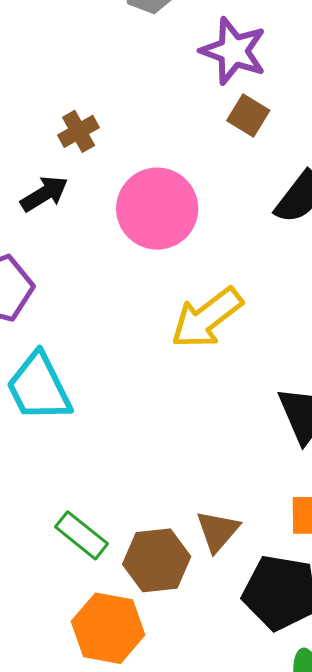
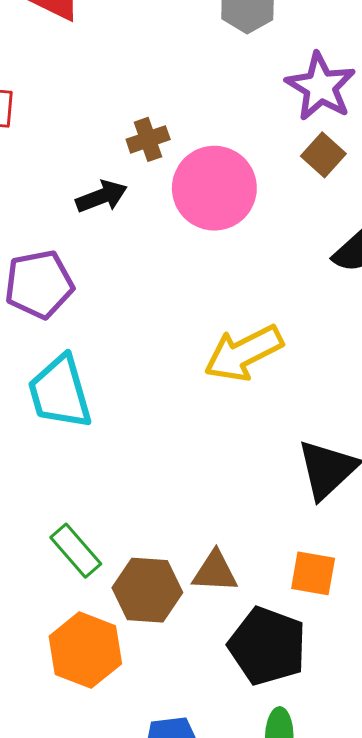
pink circle: (157, 209) -> (214, 188), moved
brown triangle: (218, 531) -> (215, 572), turned 42

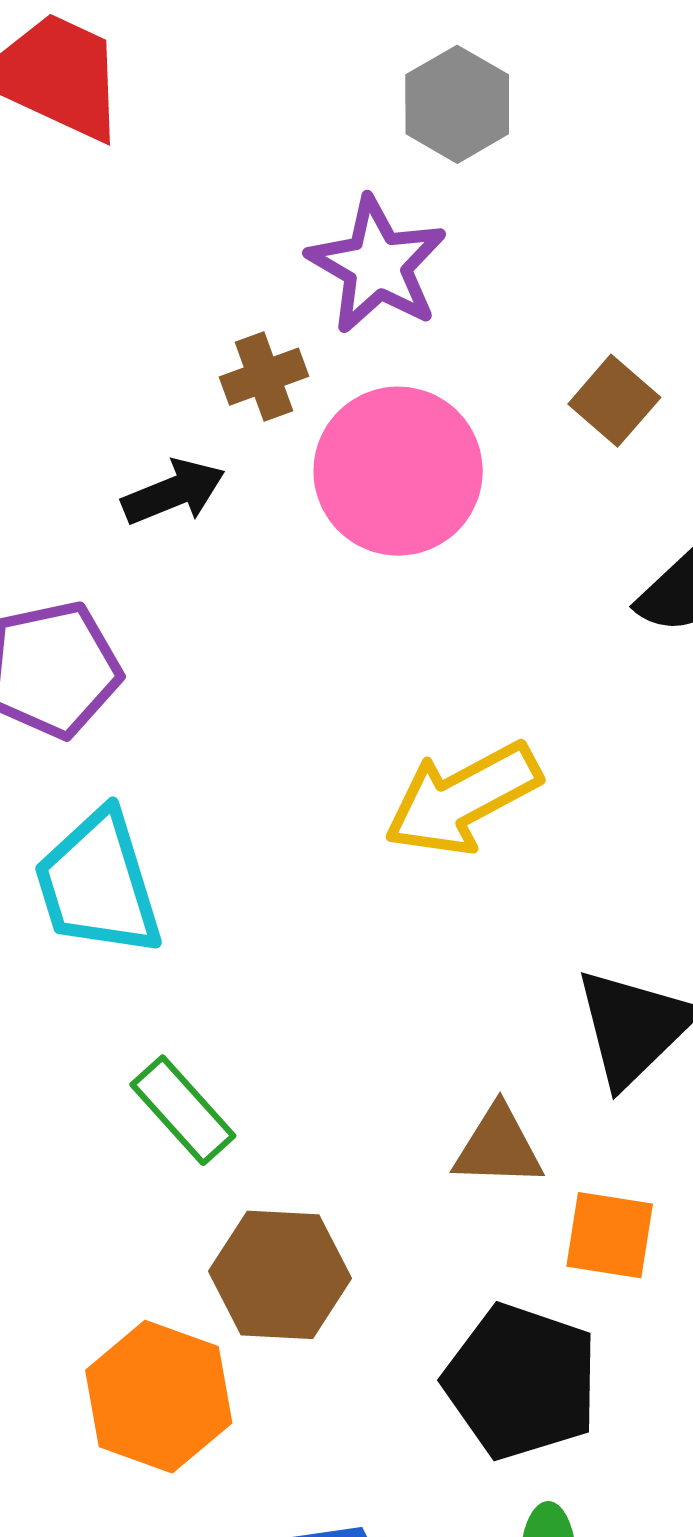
purple star: (321, 87) -> (377, 265), moved
green rectangle: (76, 551) -> (183, 1110), moved
brown triangle: (215, 572) -> (498, 1147), moved

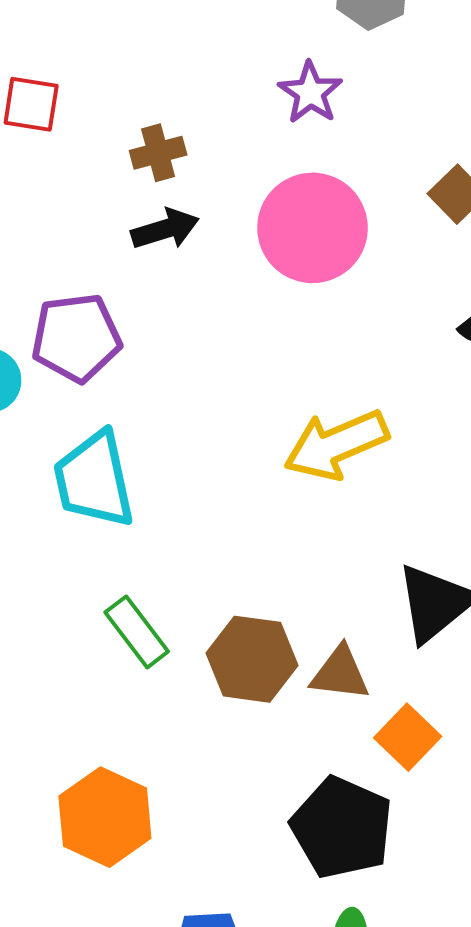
purple star: (377, 265) -> (310, 93), size x0.7
brown cross: (264, 377) -> (158, 153), moved
orange square: (610, 1235) -> (408, 737), turned 30
brown hexagon: (280, 1275) -> (252, 659), moved

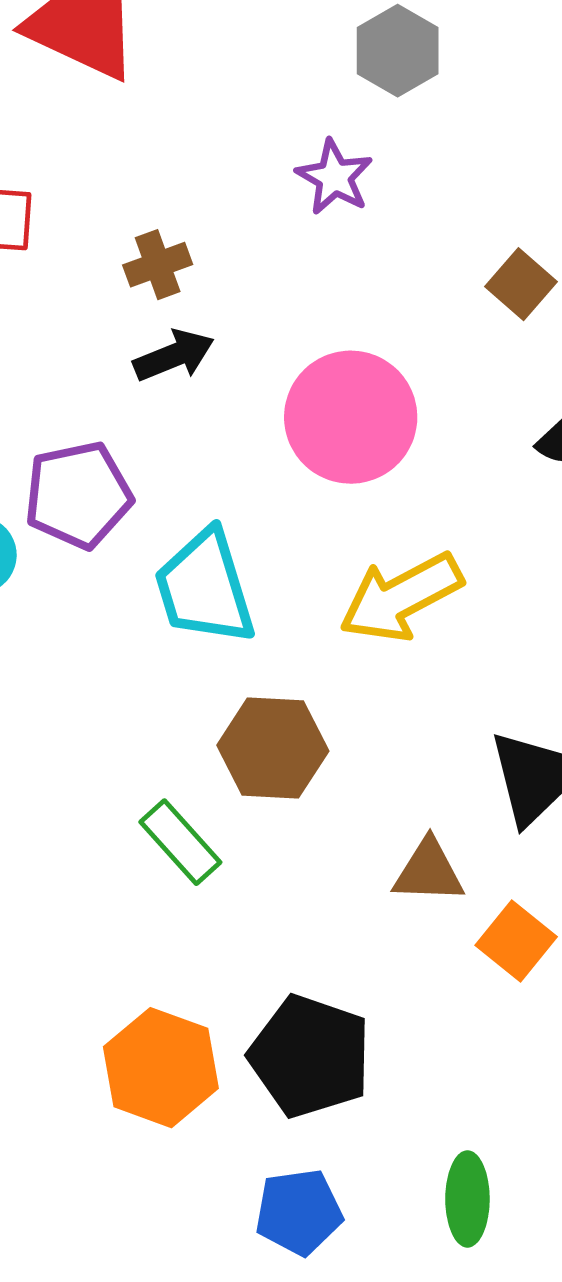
pink circle: (313, 228) -> (351, 417), moved
cyan trapezoid: (94, 480) -> (205, 587), moved
brown hexagon: (252, 659) -> (273, 748), moved
black pentagon: (342, 828) -> (310, 1056), moved

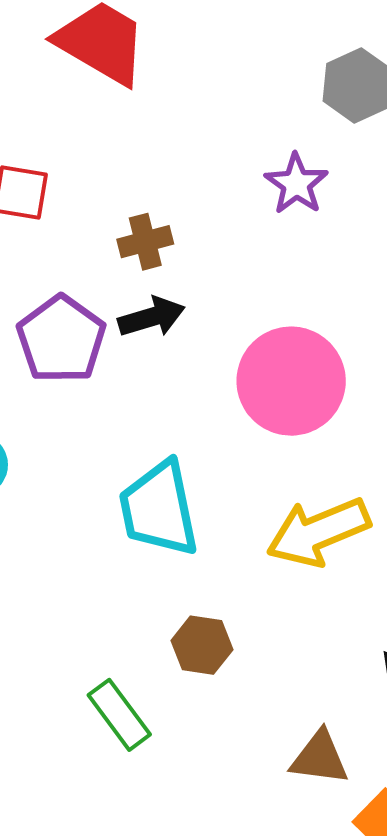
purple pentagon: (78, 495) -> (61, 339), moved, turned -30
brown hexagon: (273, 748) -> (202, 645), size x0.7

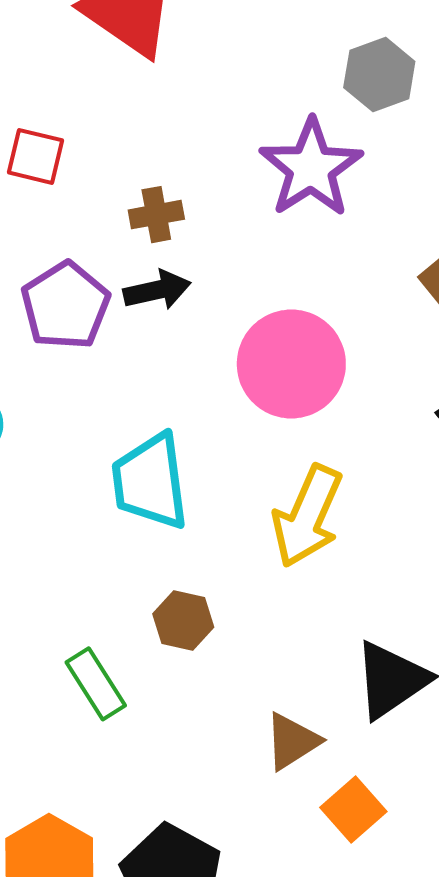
purple star: (296, 184) -> (311, 168), size x1.6
yellow arrow: (318, 532) -> (307, 516), turned -48
brown triangle: (320, 758) -> (292, 741), turned -44

